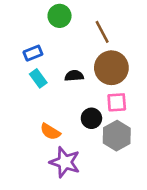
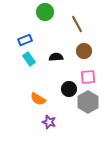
brown circle: (111, 68) -> (84, 51), size x0.6
purple star: (65, 162) -> (49, 122), size x0.6

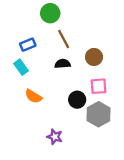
brown line: (77, 24) -> (64, 39), moved
cyan rectangle: (29, 59) -> (21, 67), moved
orange semicircle: (38, 99) -> (33, 96), moved

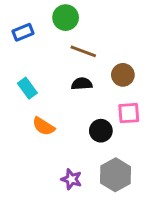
brown line: (64, 39) -> (83, 51), turned -42
blue rectangle: (28, 45) -> (23, 32), moved
gray hexagon: (98, 114) -> (116, 175), moved

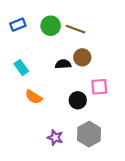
green circle: (66, 18) -> (51, 26), moved
brown line: (83, 51) -> (75, 29), moved
brown circle: (123, 75) -> (82, 57), moved

